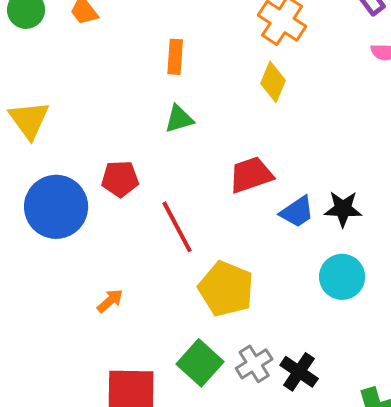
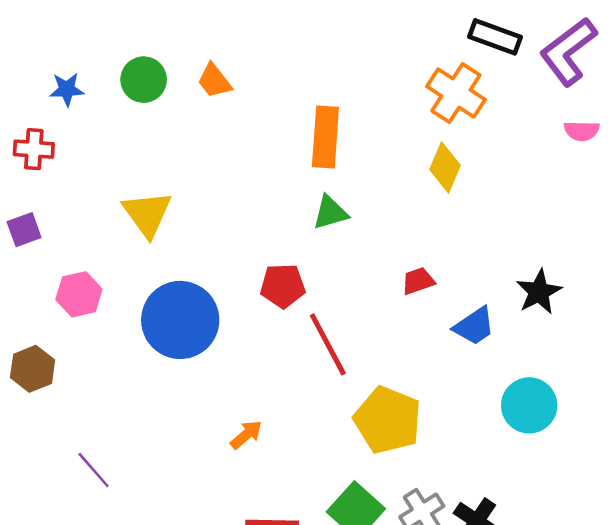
orange rectangle: (175, 57) -> (325, 137), size x1.4
red trapezoid: (251, 175) -> (418, 281), size x0.6
red pentagon: (120, 179) -> (283, 286), moved
black star: (343, 209) -> (539, 292), moved, turned -30

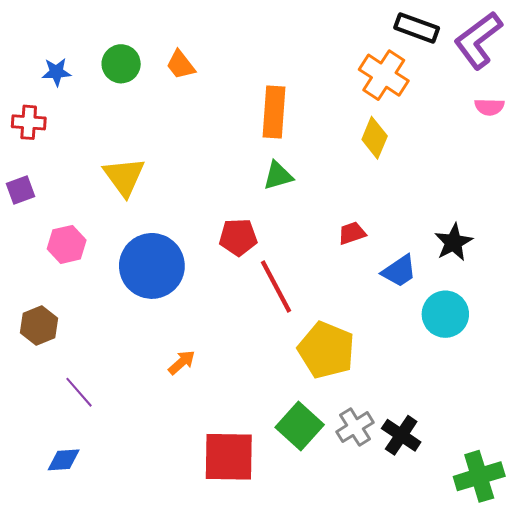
brown hexagon: (33, 369) -> (39, 325), moved
cyan circle: (529, 405) -> (445, 314), moved
orange arrow: (246, 435) -> (182, 362), moved

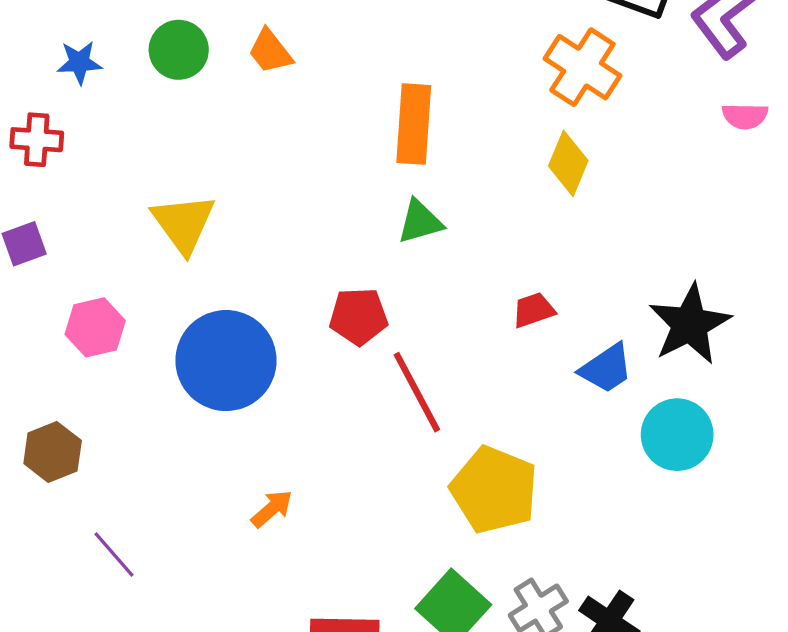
black star: (454, 242) -> (690, 324), size x1.4

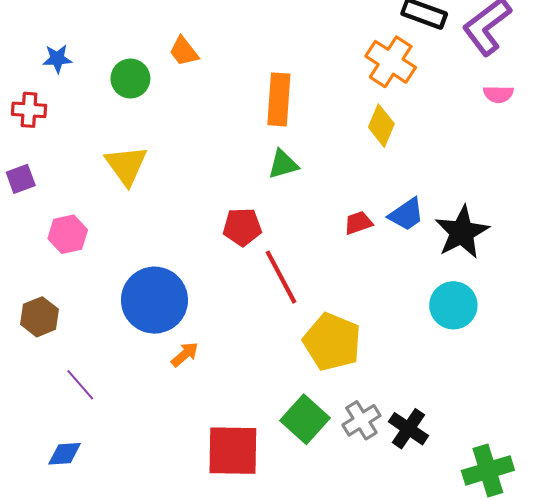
green circle: (179, 50) -> (130, 79), moved
blue circle: (226, 361) -> (154, 300), moved
blue trapezoid: (606, 368) -> (406, 214), moved

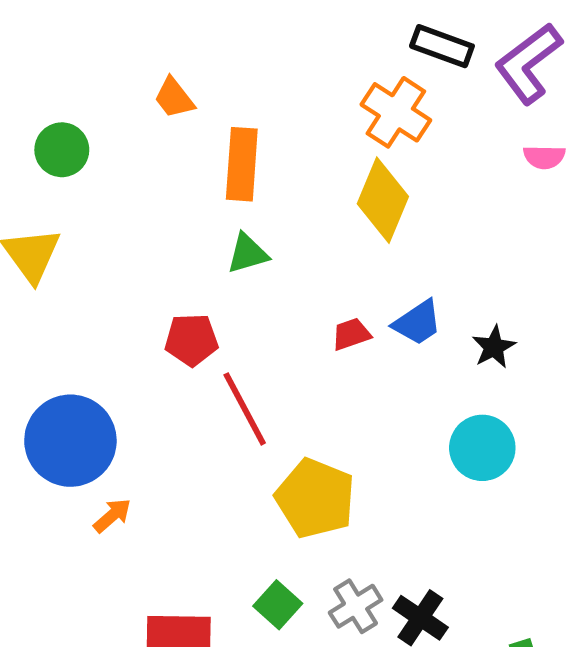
orange trapezoid: (184, 51) -> (174, 98), moved
green circle: (130, 79) -> (62, 150), moved
yellow diamond: (381, 126) -> (383, 200), size x1.4
black star: (462, 232) -> (494, 347), size x0.6
green square: (305, 419) -> (278, 605), size x0.7

